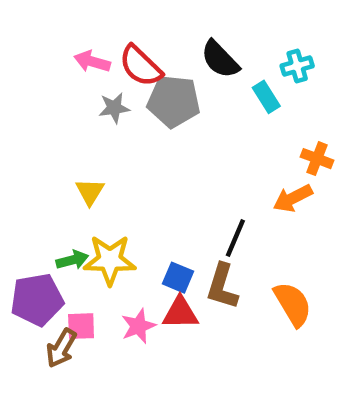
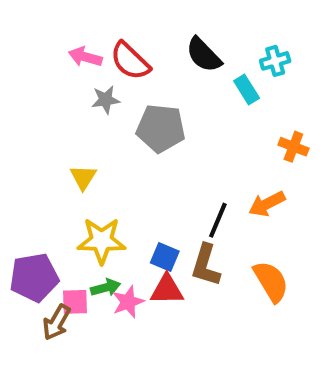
gray pentagon: (174, 101) -> (161, 128), moved
orange arrow: (293, 198) -> (267, 204), moved
green arrow: (72, 260) -> (106, 288), moved

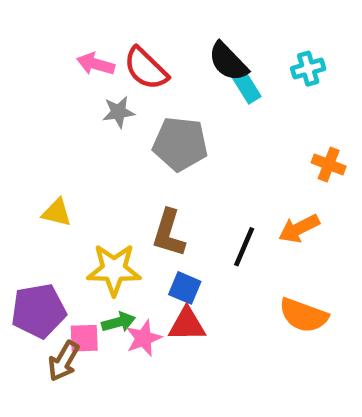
cyan rectangle: (247, 90) -> (246, 87), moved
yellow triangle: (83, 177) -> (57, 212), moved, turned -48
brown L-shape: (206, 265) -> (169, 233), moved
orange semicircle: (271, 281) -> (304, 315), turned 141

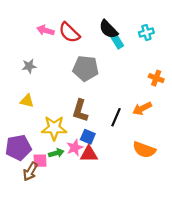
gray star: (118, 112) -> (29, 66), moved
pink star: (144, 338) -> (75, 148), moved

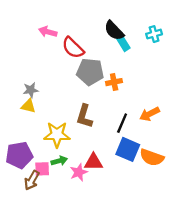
red semicircle: (69, 33) -> (73, 48), moved
gray star: (29, 66) -> (31, 90), moved
orange cross: (156, 78) -> (114, 82), moved, turned -32
blue square: (88, 137) -> (128, 149), moved, size x1.5
pink star: (75, 148) -> (79, 172), moved

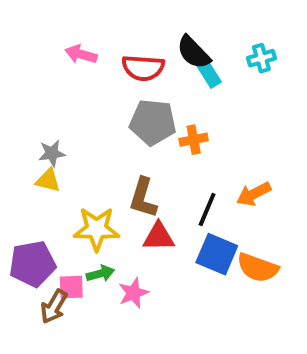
red semicircle: (73, 48) -> (143, 68), moved, turned -40
red triangle: (94, 162) -> (159, 237), moved

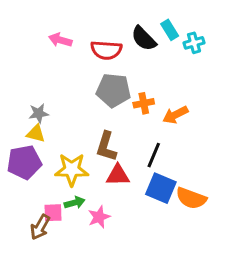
cyan rectangle: (209, 74) -> (170, 30), moved
orange arrow: (254, 194) -> (175, 115), moved
purple pentagon: (32, 264) -> (24, 162), moved

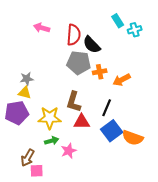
black semicircle: (144, 39) -> (92, 45), moved
red semicircle: (106, 50) -> (74, 35), turned -90
blue square: (161, 188) -> (112, 131), turned 30
pink square: (53, 213) -> (37, 171), moved

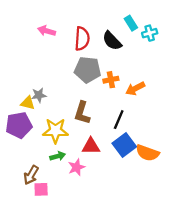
black semicircle: (92, 45) -> (112, 41), moved
gray star: (27, 79) -> (39, 95), moved
red triangle: (82, 122) -> (91, 146), moved

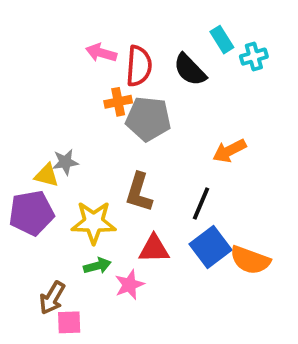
pink arrow: (47, 31) -> (101, 53), moved
orange cross: (111, 80) -> (118, 102), moved

